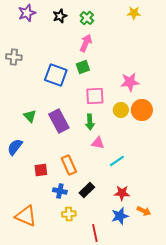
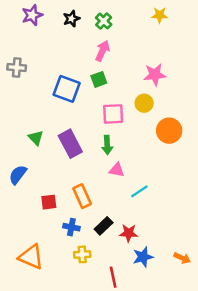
pink star: (130, 82) -> (155, 75), moved
yellow circle: (121, 110) -> (144, 103), moved
red star: (122, 193) -> (129, 233), moved
orange arrow: (144, 211) -> (182, 258), moved

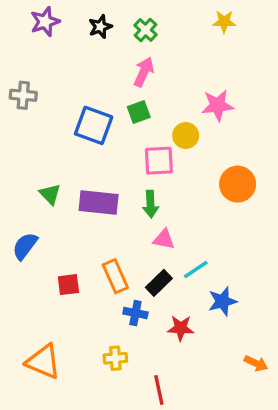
yellow circle: (144, 103) -> (186, 136), moved
purple rectangle: (70, 144) -> (99, 202), turned -56
black rectangle: (104, 226) -> (159, 283), moved
blue cross: (71, 227) -> (135, 313), moved
blue star: (143, 257) -> (223, 301), moved

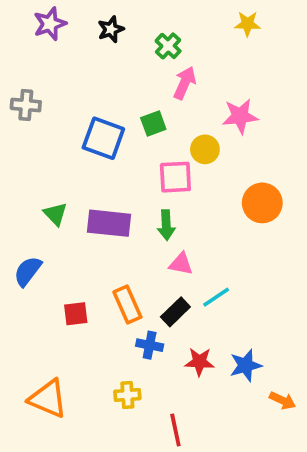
green cross: (145, 30) -> (168, 46), moved
pink arrow: (144, 72) -> (185, 83), moved
blue star: (223, 301) -> (246, 365), moved

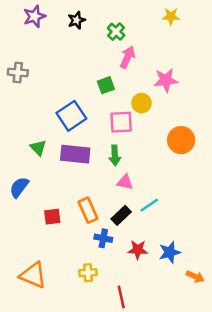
blue square: (103, 138) -> (71, 116), moved, turned 36

